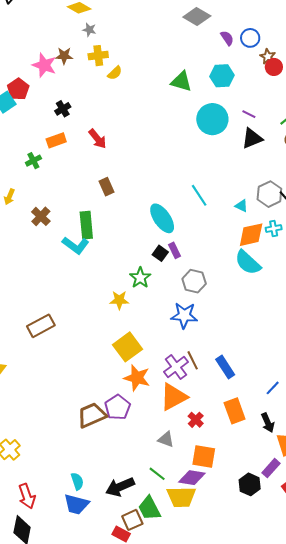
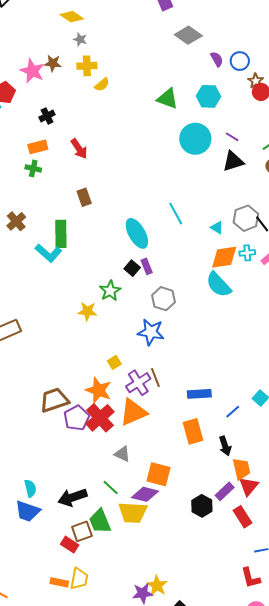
green cross: (33, 161) -> (33, 168), moved, turned 35
yellow square: (127, 347) -> (114, 362), moved, size x0.5
blue rectangle: (225, 367) -> (199, 394), moved, turned -65
brown trapezoid: (92, 415) -> (54, 400), moved
red cross: (196, 420) -> (100, 418), moved, size x1.8

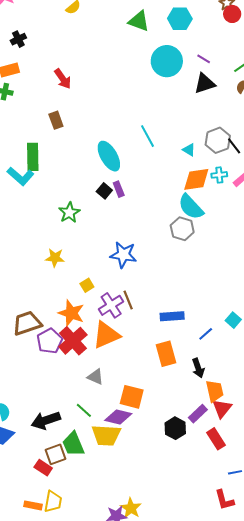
red arrow: (79, 149) -> (63, 79), moved
green star: (110, 291) -> (69, 212), moved
gray hexagon: (163, 299) -> (182, 229), moved
yellow star: (87, 311) -> (55, 258), moved

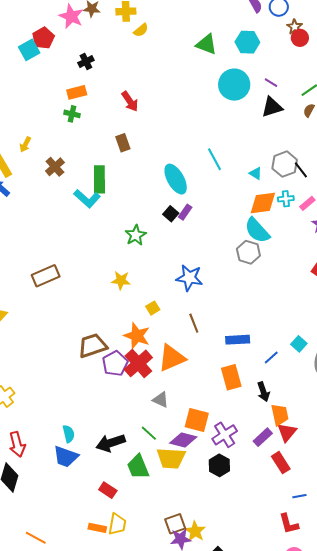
purple rectangle: (119, 189) -> (185, 212), turned 56
purple cross: (111, 305) -> (225, 435), moved
black hexagon: (175, 428) -> (219, 465), moved
brown square: (55, 454) -> (175, 524), moved

